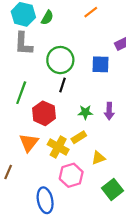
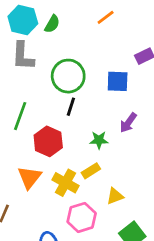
purple arrow: (109, 111) -> (128, 123), moved, turned 35

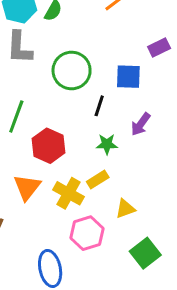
black line: (71, 107) -> (99, 106), moved

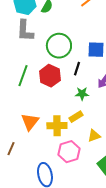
red hexagon: (49, 146) -> (50, 76), moved
yellow cross: (69, 193) -> (57, 126), turned -30

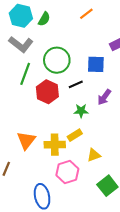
gray L-shape: (25, 31) -> (21, 44), turned -55
black line: (77, 69) -> (76, 84), turned 48
green line: (23, 76) -> (25, 74), moved

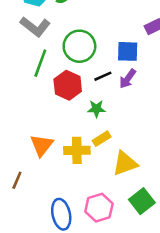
purple arrow: (104, 97) -> (128, 79), moved
green star: (81, 111) -> (96, 109), moved
yellow triangle: (94, 155) -> (125, 163), size x1.5
pink hexagon: (67, 172) -> (99, 208), moved

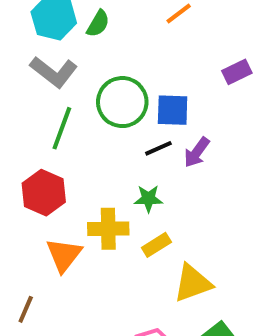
blue square: (128, 51) -> (173, 110), moved
red hexagon: (68, 85) -> (44, 193), moved
yellow cross: (77, 150) -> (108, 229), moved

